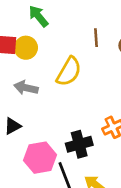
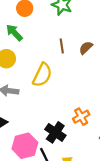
black cross: (79, 144) -> (55, 132), turned -36

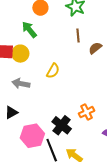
brown line: (62, 46) -> (78, 36), moved
yellow semicircle: (42, 75) -> (53, 71), size x0.7

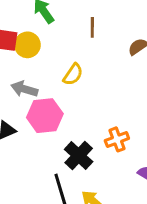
brown line: (78, 36) -> (92, 27), moved
pink hexagon: (32, 136) -> (45, 116), moved

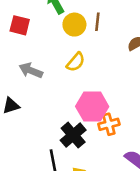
yellow circle: (27, 45) -> (74, 25), moved
pink hexagon: (45, 116) -> (92, 106), moved

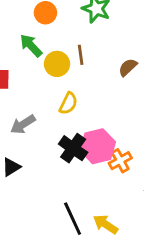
gray arrow: (31, 70) -> (23, 124), turned -40
black cross: (73, 135) -> (73, 148), moved

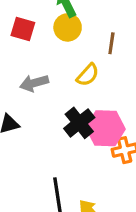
brown line: (81, 55) -> (111, 43), moved
yellow circle: (57, 64) -> (68, 27), moved

